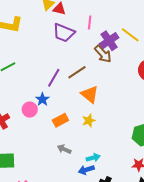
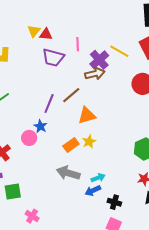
brown arrow: (103, 54) -> (95, 74), turned -54
orange triangle: (90, 94) -> (87, 115), turned -48
orange rectangle: (60, 120) -> (71, 145), moved
gray arrow: (64, 149) -> (68, 173), size x1.6

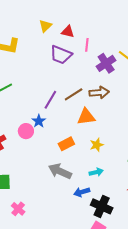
red triangle: (46, 34) -> (68, 32), moved
brown arrow: (95, 74) -> (99, 93), moved
yellow star: (89, 142) -> (97, 145), moved
cyan arrow: (98, 178) -> (96, 172), moved
black cross: (114, 202) -> (102, 206), size x1.5

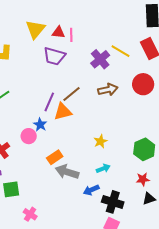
yellow triangle: (45, 26) -> (35, 29), size x1.5
pink line: (87, 45) -> (71, 35), moved
brown arrow: (99, 93) -> (108, 90), moved
orange triangle: (86, 117) -> (63, 112), moved
orange rectangle: (66, 144) -> (55, 157), moved

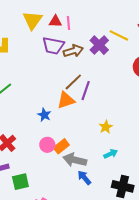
brown arrow: (108, 90) -> (73, 51), moved
purple line: (49, 102) -> (86, 91), moved
pink circle: (29, 136) -> (47, 145), moved
blue arrow: (91, 190) -> (84, 178), moved, turned 77

